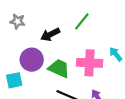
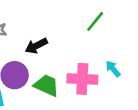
green line: (82, 21) -> (95, 21), moved

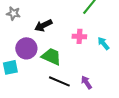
pink cross: (82, 79) -> (79, 36), moved, size x0.6

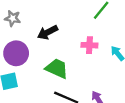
purple circle: (26, 48) -> (16, 53), moved

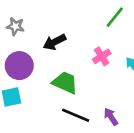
pink cross: (89, 45) -> (102, 56), turned -35

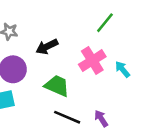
pink cross: (102, 56) -> (92, 61), size x1.5

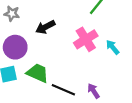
green trapezoid: (57, 86) -> (38, 73), moved

